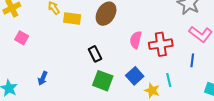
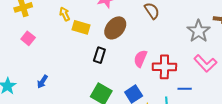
black rectangle: (95, 54) -> (99, 55), moved, turned 35
blue line: (192, 60) -> (185, 89), moved, turned 72

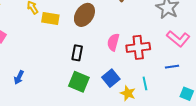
black rectangle: (99, 55) -> (77, 53), moved
blue line: (185, 89) -> (172, 67), moved

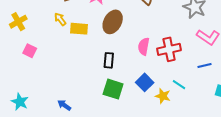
blue arrow: (19, 77) -> (64, 105), moved, turned 104
cyan line: (145, 83) -> (179, 85), turned -40

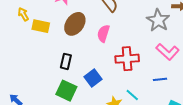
pink semicircle: (144, 46) -> (103, 33), moved
blue square: (145, 82) -> (93, 78), moved

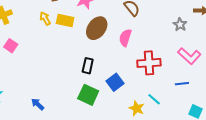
gray star: (158, 20) -> (180, 24), size x0.6
yellow rectangle: (41, 26) -> (65, 20), moved

